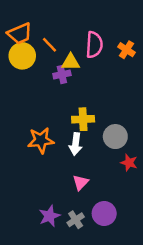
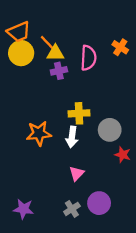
pink semicircle: (94, 45) -> (88, 58), moved
yellow triangle: (71, 62) -> (55, 53), moved
purple star: (50, 216) -> (23, 209), moved, turned 30

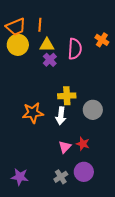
orange line: (47, 42) -> (40, 25), moved, turned 48
purple cross: (59, 71) -> (50, 60), turned -32
red star: (123, 155) -> (83, 144), moved

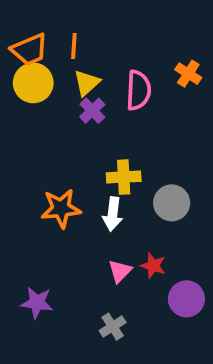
yellow triangle: (47, 45) -> (87, 83), turned -42
purple circle: (84, 172) -> (186, 299), moved
purple star: (20, 177) -> (37, 303), moved

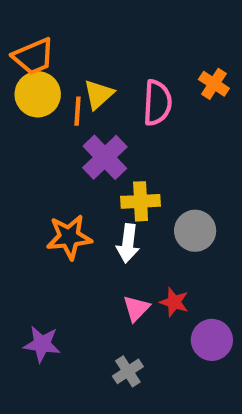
orange line: (74, 46) -> (78, 111), moved
purple cross: (92, 111) -> (105, 157), moved, size x1.5

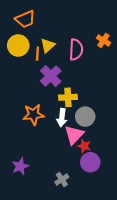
orange trapezoid: (33, 57) -> (25, 19), moved
gray circle: (195, 231) -> (85, 117), moved
pink triangle: (136, 308) -> (74, 135), moved, size x1.5
purple circle: (212, 340) -> (90, 162), moved
purple star: (42, 344) -> (20, 166), turned -30

